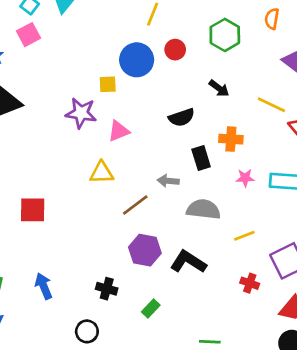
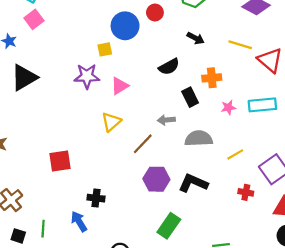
yellow triangle: (102, 173) -> (111, 122), turned -30
black cross: (107, 289) -> (96, 198), moved
green rectangle: (151, 309) -> (169, 226), size x1.6

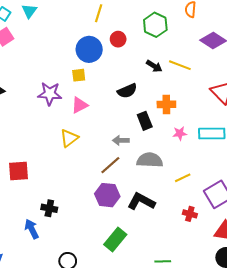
yellow line: (240, 45) -> (180, 65), moved
yellow square: (105, 49) -> (79, 75), moved
brown line: (143, 144) -> (110, 165), moved

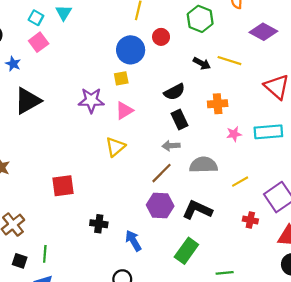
black rectangle: (145, 121) -> (179, 119), moved
blue arrow: (32, 229) -> (133, 241), moved
green rectangle: (115, 240) -> (186, 251), moved

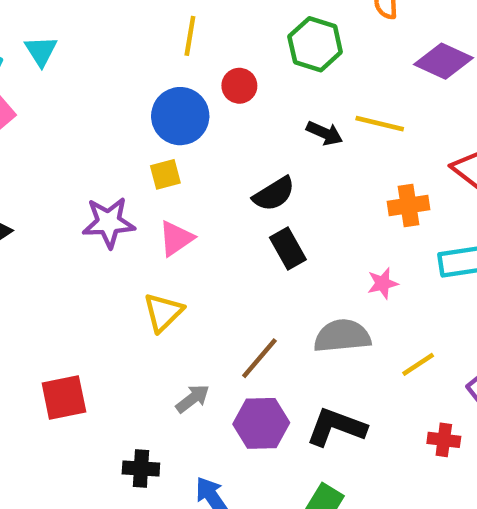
orange cross: (218, 104) -> (408, 206), moved
pink star: (234, 134) -> (383, 283), moved
gray arrow: (171, 146) -> (193, 399), moved, turned 150

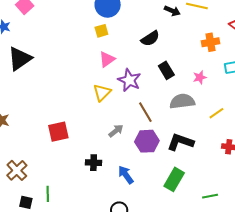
purple star: (109, 222) -> (129, 80), moved, turned 30
black rectangle: (288, 248) -> (166, 70), moved
brown line: (259, 358) -> (145, 112), turned -70

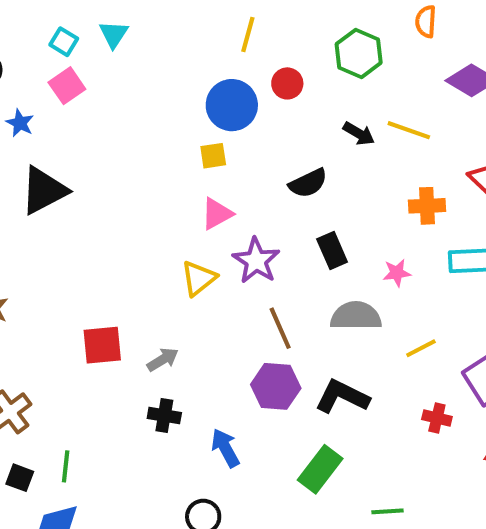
gray arrow: (116, 131) -> (163, 359), moved

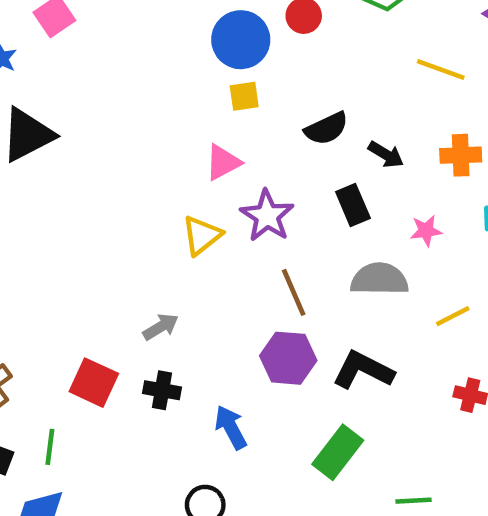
black arrow: (359, 134) -> (386, 154), moved
yellow square: (213, 156) -> (244, 96), moved
red square: (102, 345) -> (94, 383), moved, turned 30

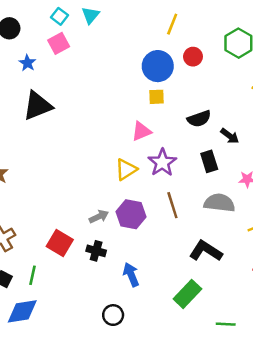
purple hexagon: (288, 358) -> (131, 214), moved

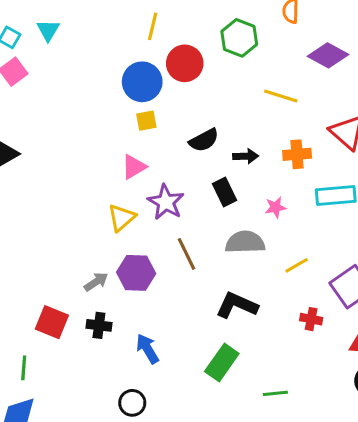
red circle: (193, 57) -> (185, 63), size x1.5
black arrow: (230, 136) -> (246, 156), turned -30

